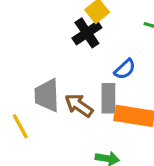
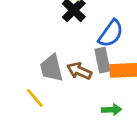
blue semicircle: (125, 69) -> (111, 33), size x1.5

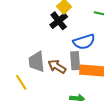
blue semicircle: (111, 33) -> (84, 42), turned 30

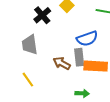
black cross: (59, 21) -> (42, 15), moved
gray trapezoid: (36, 62) -> (30, 45), moved

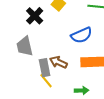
gray rectangle: (79, 57) -> (45, 68), moved
yellow line: (28, 80) -> (46, 81), moved

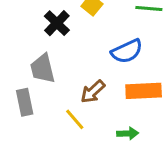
brown arrow: (58, 62) -> (93, 92), turned -66
gray rectangle: (45, 68) -> (25, 102), moved

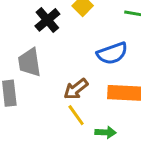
yellow line: (75, 119) -> (76, 115), moved

